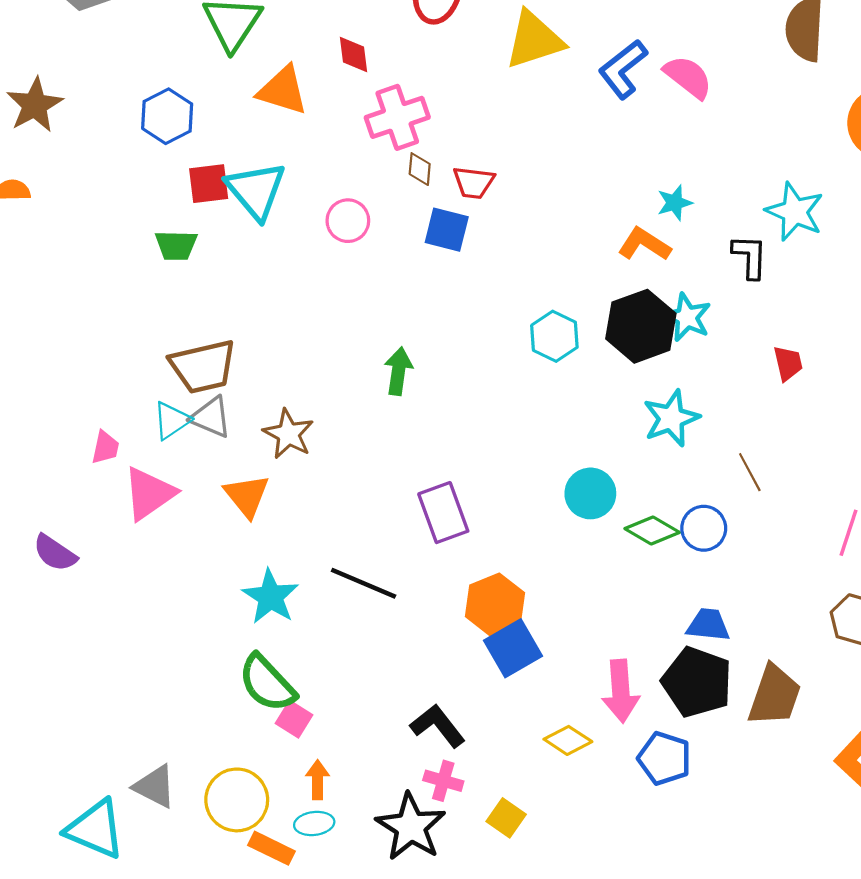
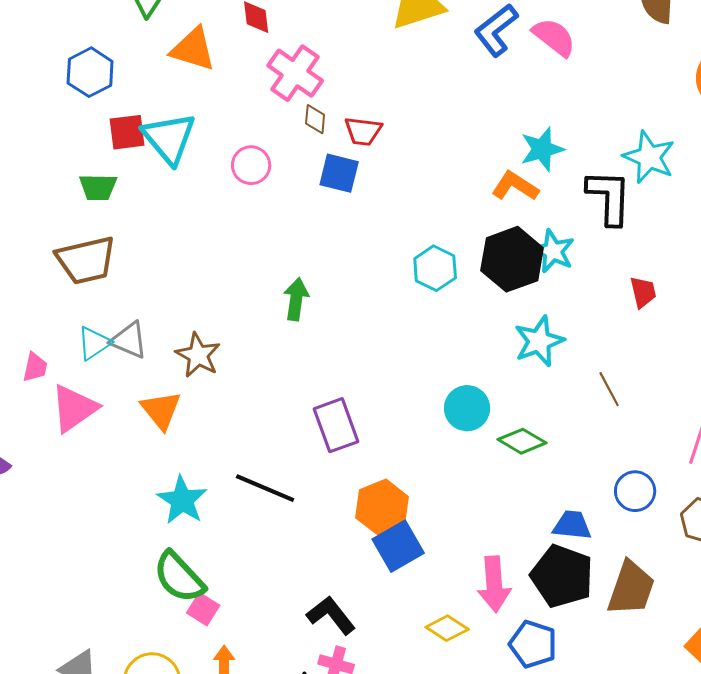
pink cross: (397, 117) -> (295, 73), turned -36
cyan star: (675, 203) -> (542, 149), size x1.4
black L-shape: (750, 257) -> (609, 197), size x1.4
brown trapezoid: (203, 367) -> (86, 260), moved
blue circle: (704, 528) -> (635, 491), moved

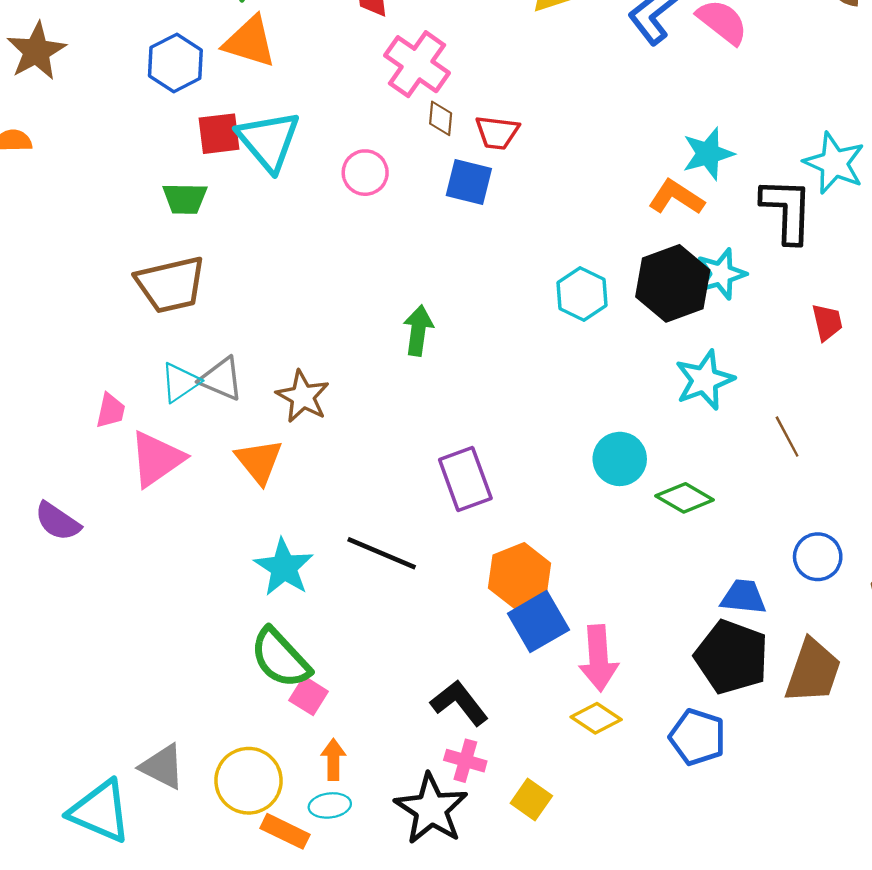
orange triangle: (193, 49) -> (250, 42), moved
cyan star: (553, 251) -> (721, 274), turned 30
pink arrow: (494, 584) -> (598, 658), moved

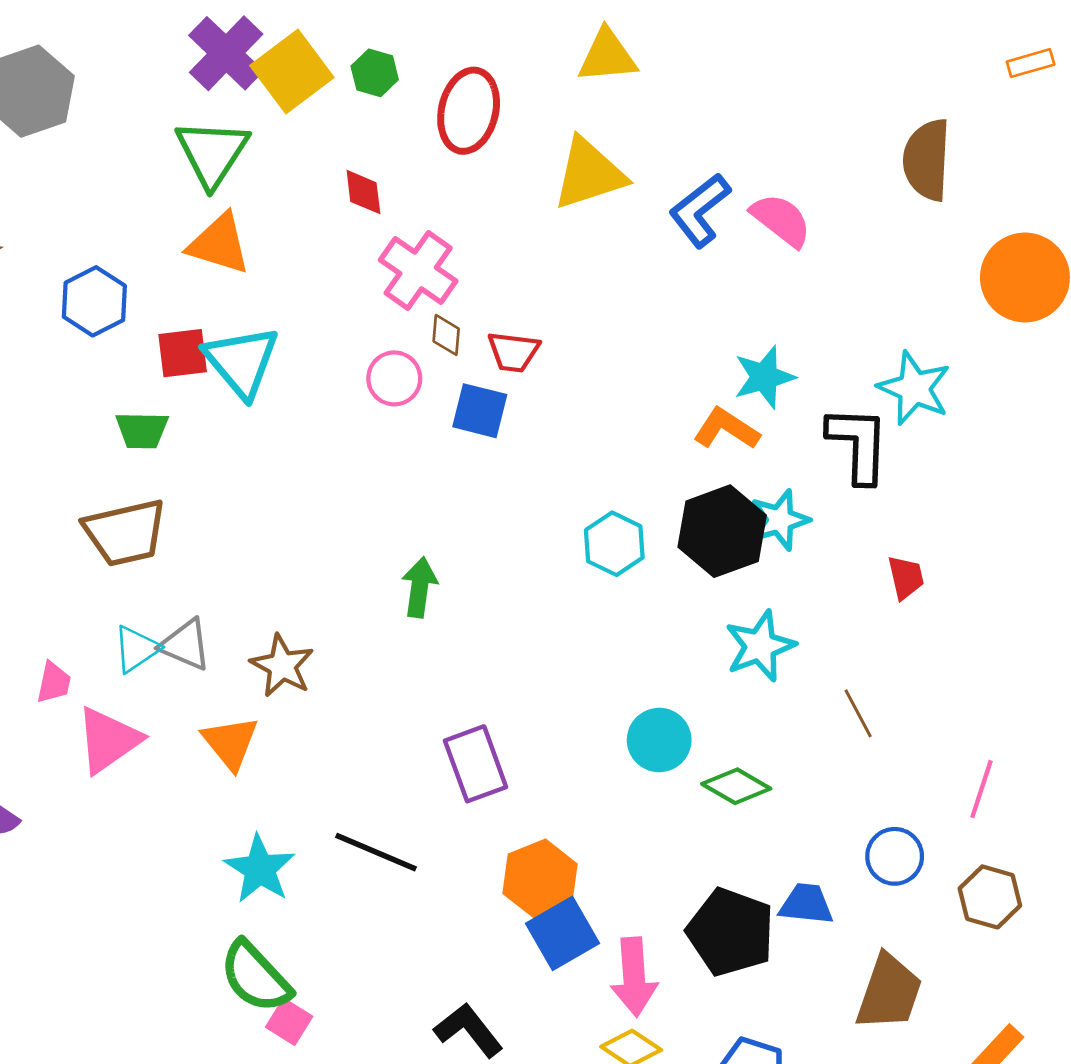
blue hexagon: (175, 63) -> (94, 301), moved
pink circle: (365, 173) -> (394, 378), moved
black pentagon: (732, 657) -> (731, 932), moved

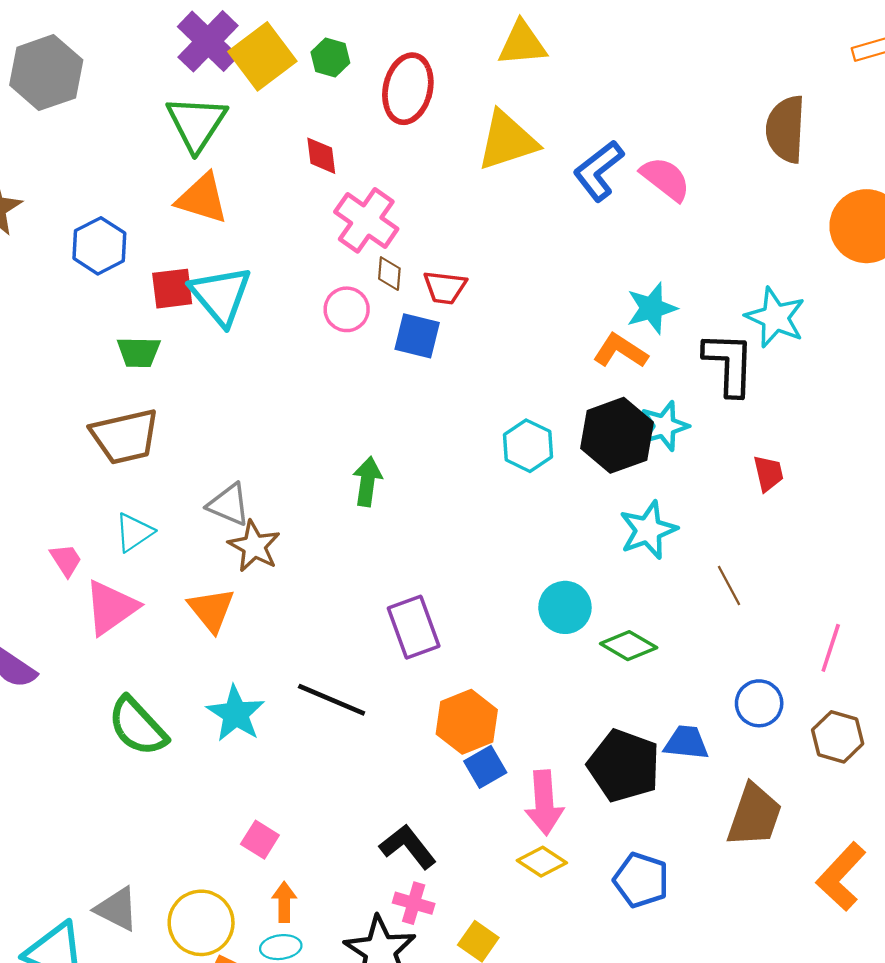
gray triangle: (185, 645) -> (229, 505), moved
pink trapezoid: (54, 683) -> (66, 560), turned -45
blue square: (562, 933) -> (485, 767), size x0.7
green semicircle: (256, 977) -> (138, 726), moved

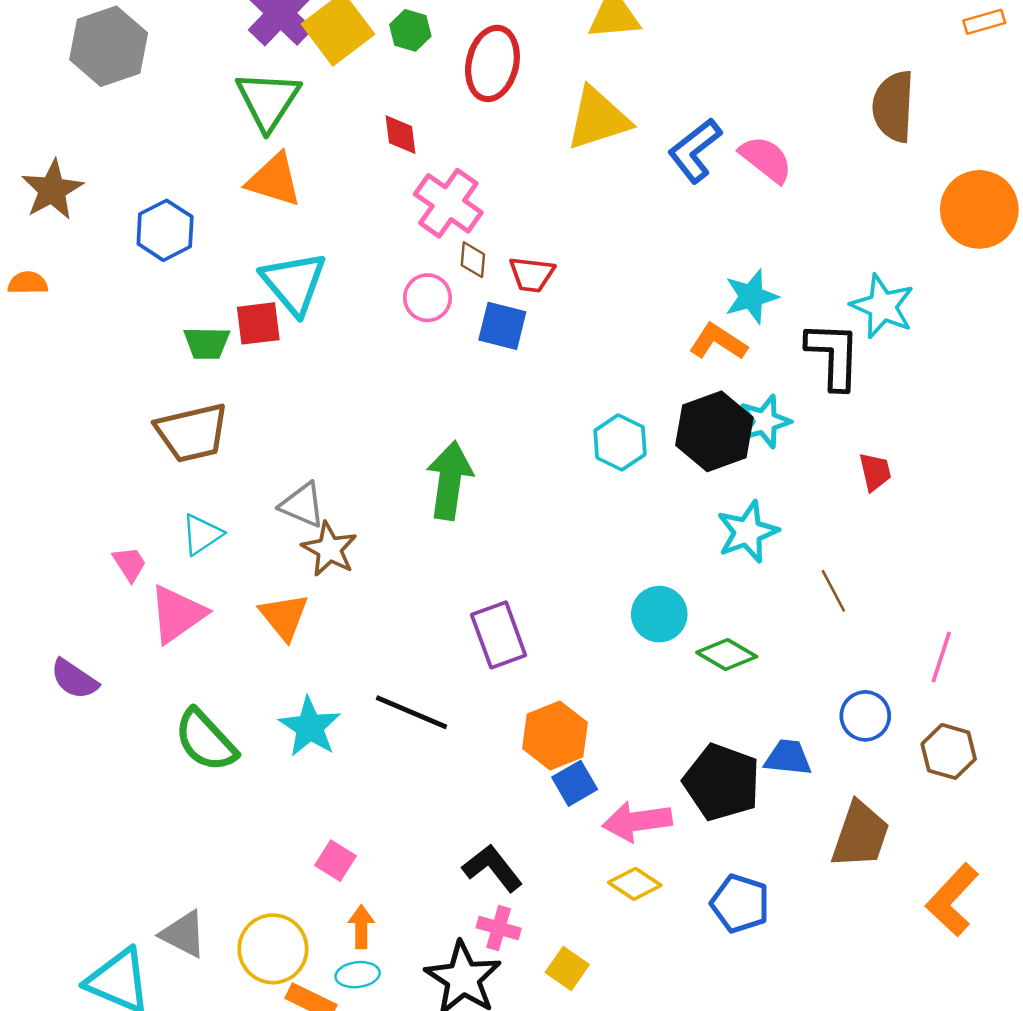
red square: (172, 289) -> (258, 323), moved
green arrow: (367, 482) -> (450, 480), size x1.5
pink arrow: (544, 803) -> (637, 821), turned 86

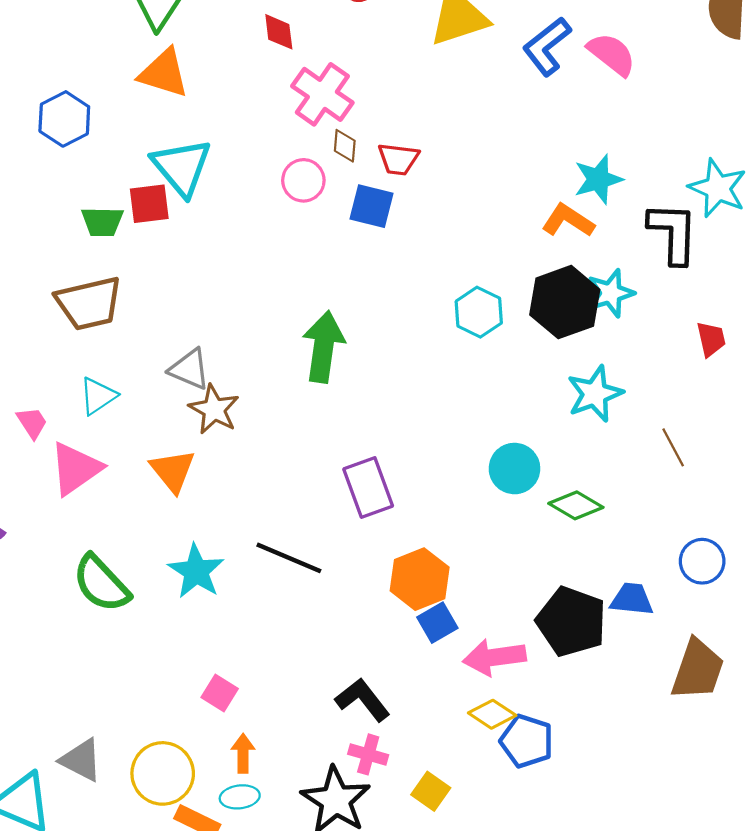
blue pentagon: (740, 903) -> (527, 741), moved

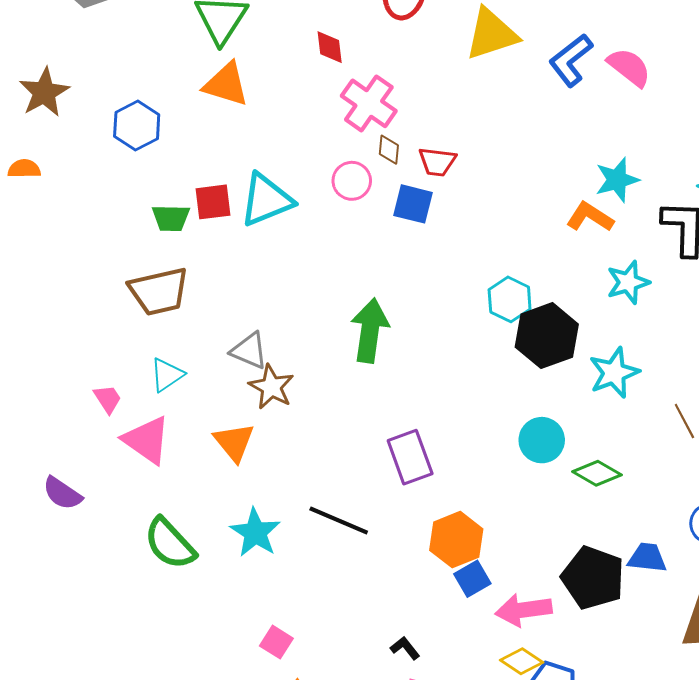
cyan triangle: (182, 167) -> (266, 200), moved, turned 48
black hexagon: (565, 302) -> (547, 336), moved
pink triangle: (76, 469) -> (147, 440), turned -50
black L-shape: (363, 700) -> (405, 648), size x0.6

